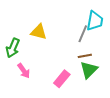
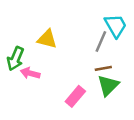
cyan trapezoid: (95, 21) -> (116, 26), turned -40
pink arrow: (24, 71) -> (30, 73), moved, turned 140

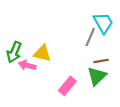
yellow triangle: (47, 39) -> (42, 53), moved
brown line: (103, 68) -> (101, 61), moved

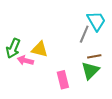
pink rectangle: (67, 86) -> (63, 80), turned -54

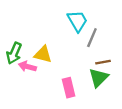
cyan trapezoid: (96, 21) -> (77, 21), moved

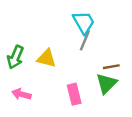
gray line: (92, 38) -> (85, 40), moved
pink arrow: (27, 67) -> (21, 94), moved

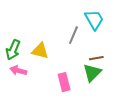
cyan trapezoid: (84, 22) -> (94, 20), moved
pink arrow: (21, 94) -> (18, 71), moved

